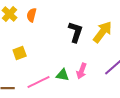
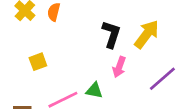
pink arrow: (82, 71) -> (119, 67), moved

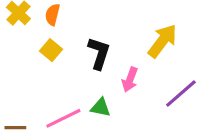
black L-shape: (111, 34) -> (99, 53), moved
yellow square: (38, 62) -> (51, 50), moved, turned -30

